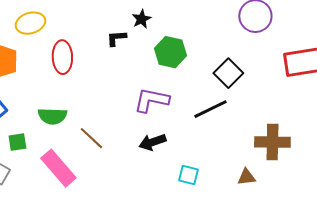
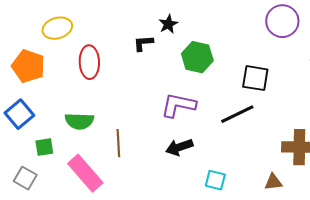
black square: (228, 73) -> (255, 78), turned -36
brown line: (91, 138) -> (118, 143), turned 44

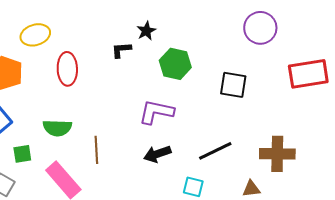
black line: (237, 114) -> (215, 151), moved

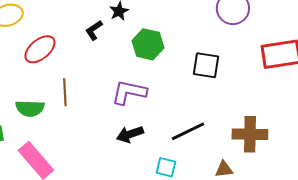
black L-shape: (121, 50) -> (94, 30), turned -30
red ellipse: (67, 69) -> (40, 49), turned 52
brown line: (96, 150) -> (65, 92), moved

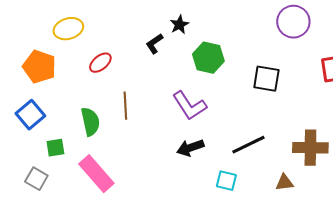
red ellipse: (40, 49) -> (100, 63), size x0.7
purple L-shape: (129, 92) -> (189, 106), turned -135
green semicircle: (30, 108) -> (90, 122), turned -104

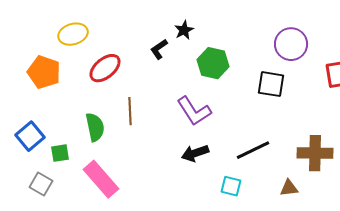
purple circle: (293, 22) -> (291, 44), moved
red ellipse: (100, 63) -> (105, 68), size x1.4
blue square: (30, 115) -> (30, 136), moved

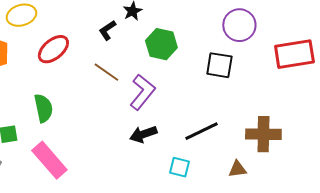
brown line: (130, 111) -> (106, 72), moved, turned -52
purple L-shape: (194, 111) -> (142, 92), turned -108

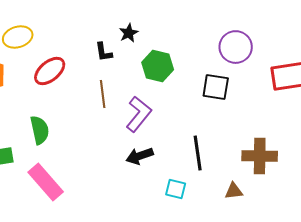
black L-shape: (107, 30) -> (104, 52), turned -65
brown line: (106, 72) -> (103, 94), turned 48
black line: (201, 131) -> (198, 153), turned -72

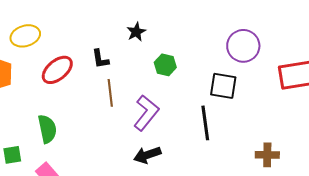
black L-shape: (104, 52) -> (100, 59), moved
green hexagon: (158, 66) -> (165, 65), size x0.7
black line: (198, 153) -> (205, 123), moved
brown cross: (260, 156) -> (267, 155), size x0.7

